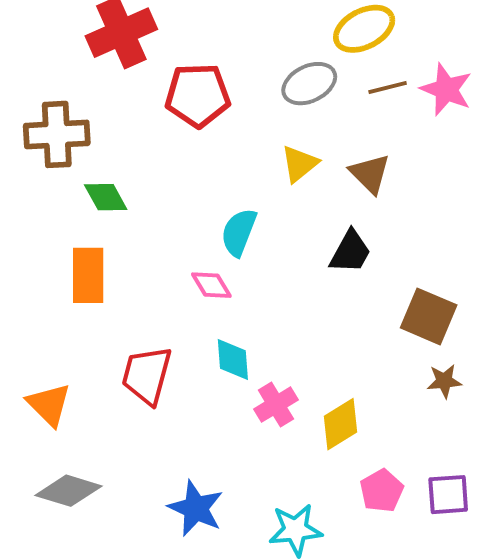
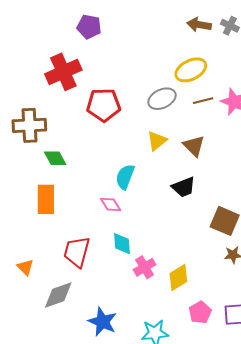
black trapezoid: (350, 252) -> (184, 187), turned 40
orange triangle: (49, 405) -> (25, 267), size x0.7
gray diamond: (68, 491) -> (58, 295), moved, turned -36

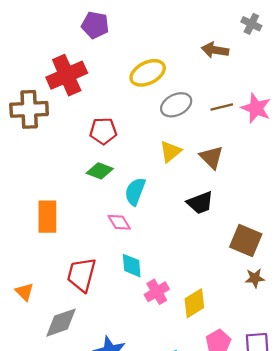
brown arrow: (199, 25) -> (215, 50), moved
yellow ellipse: (191, 70) -> (148, 73), moved
red pentagon: (103, 105) -> (103, 131), moved, size x0.7
brown cross: (29, 125) -> (29, 109), moved
green diamond: (55, 158) -> (100, 171), moved, turned -40

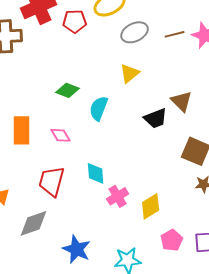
red pentagon: (103, 131) -> (75, 21), moved
brown triangle: (212, 157) -> (182, 101), moved
pink diamond: (119, 222) -> (61, 135), moved

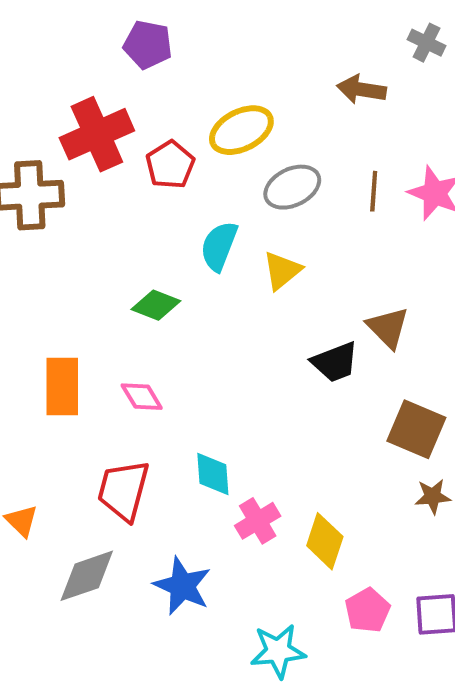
red pentagon: (75, 21) -> (170, 165), turned -30
brown line: (175, 34) -> (374, 191), turned -72
cyan semicircle: (99, 108) -> (219, 246), moved
yellow diamond: (151, 206) -> (325, 541), turned -40
blue star: (77, 249) -> (182, 586), moved

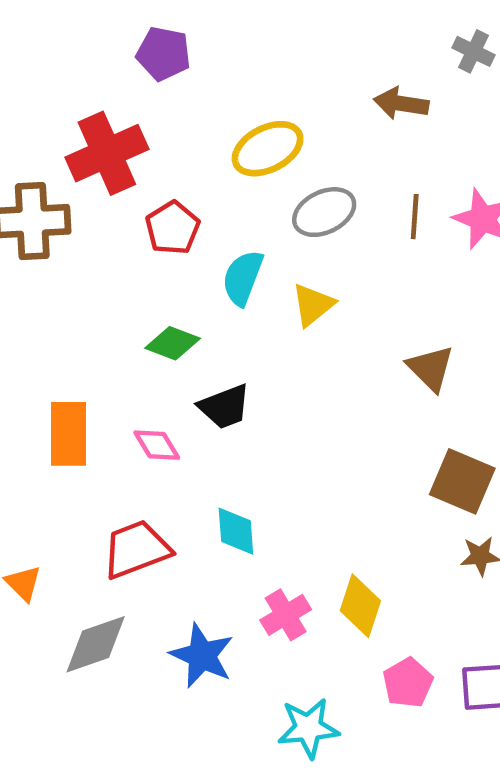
red pentagon: (170, 165) -> (173, 228), moved
black trapezoid: (335, 362) -> (225, 407), moved
red trapezoid: (123, 490) -> (136, 549), turned 54
pink cross: (258, 521) -> (286, 615), moved

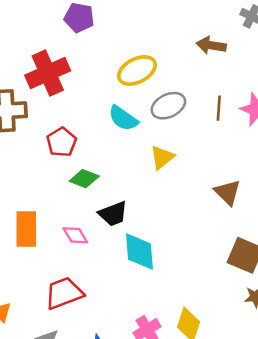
red pentagon: (173, 228) -> (62, 142), moved
cyan semicircle: (243, 278) -> (123, 118), moved, turned -76
cyan diamond: (236, 531) -> (139, 252), moved, size x1.4

